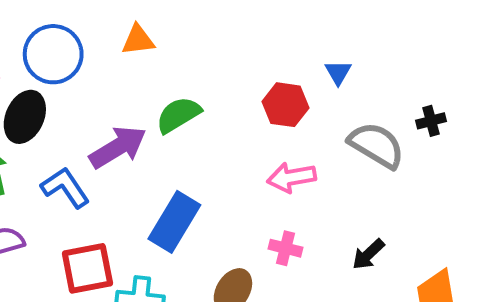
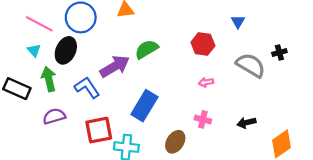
blue triangle: (338, 72) -> (238, 22), moved
pink arrow: (292, 177) -> (206, 82), size x0.6
black arrow: (368, 254) -> (246, 123), turned 30

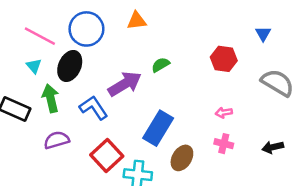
green semicircle: (147, 49) -> (160, 65), size x0.7
pink arrow: (206, 82) -> (224, 113), moved
red square: (99, 130) -> (107, 156), turned -32
brown ellipse: (175, 142) -> (182, 158), moved

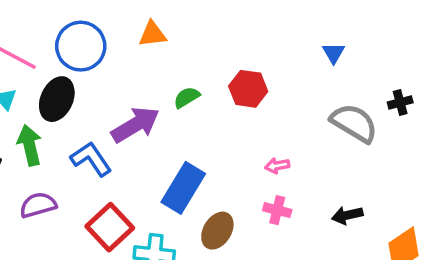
red hexagon: (224, 59) -> (248, 89), moved

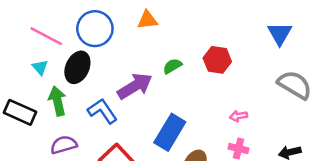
blue triangle: (334, 53) -> (280, 34), size x1.5

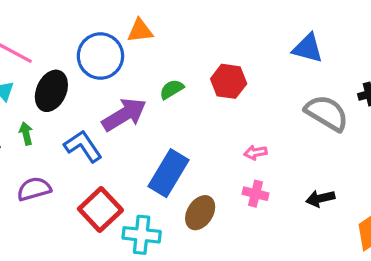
blue circle: (95, 29) -> (100, 56), moved
blue triangle: (280, 34) -> (308, 48), turned -45
green arrow: (57, 101) -> (26, 134), size x0.6

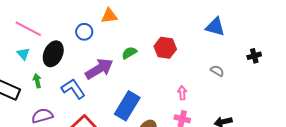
blue circle: (100, 56) -> (84, 32), size x0.6
gray semicircle: (327, 113) -> (217, 71), moved, size x0.5
pink arrow: (255, 153) -> (182, 93), turned 96

